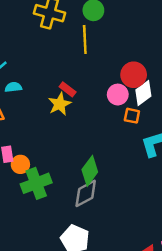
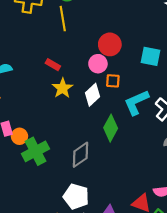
white diamond: (143, 93) -> (92, 95), moved
yellow star: (60, 104) -> (63, 88), moved
green diamond: (90, 171) -> (111, 128), moved

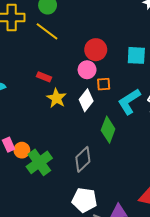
yellow line: (63, 19) -> (47, 31), turned -35

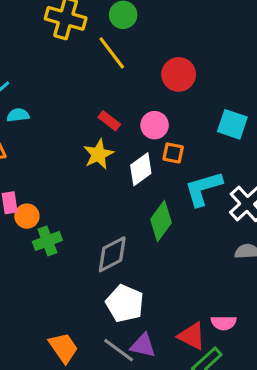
red circle: (96, 50) -> (179, 74), moved
red rectangle: (44, 77) -> (109, 121), moved
green cross: (39, 162) -> (47, 241), size x0.7
white pentagon: (84, 200) -> (125, 303), moved

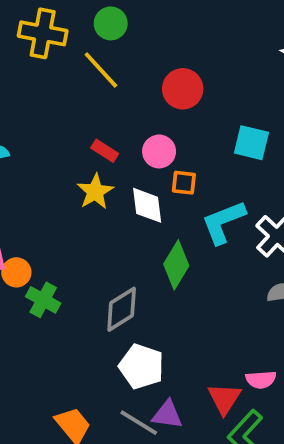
white diamond: (141, 169) -> (147, 205), turned -56
green cross: (47, 241) -> (43, 300), turned -36
red triangle: (192, 336) -> (224, 399), turned 40

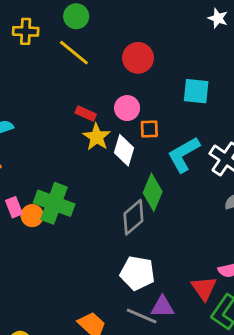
yellow cross: (43, 33) -> (26, 31), size x0.7
yellow star: (95, 192) -> (97, 137), moved
white diamond: (147, 205) -> (124, 150), turned 32
green cross: (43, 300) -> (54, 203), moved, size x1.5
gray diamond: (122, 309) -> (133, 217), moved

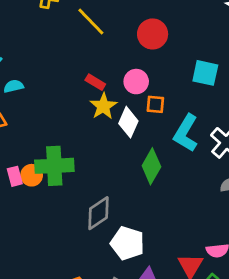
cyan L-shape: (184, 154) -> (186, 133), turned -36
green cross: (54, 203) -> (54, 166), turned -30
pink rectangle: (14, 207) -> (15, 176), moved
gray diamond: (133, 217) -> (98, 213), moved

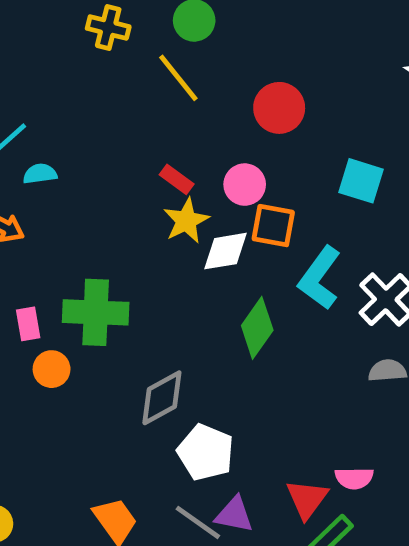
orange square: (155, 104) -> (273, 226), size x1.4
white diamond: (128, 122) -> (225, 251), turned 52
orange circle: (32, 175) -> (52, 369), moved

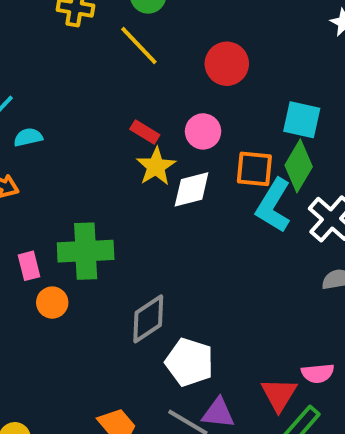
orange square: (273, 226) -> (254, 169), moved
green diamond: (257, 328) -> (299, 166), moved

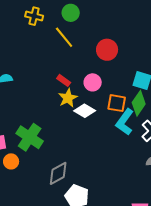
white diamond: (192, 189) -> (85, 111), turned 40
green cross: (86, 251) -> (30, 137), turned 32

